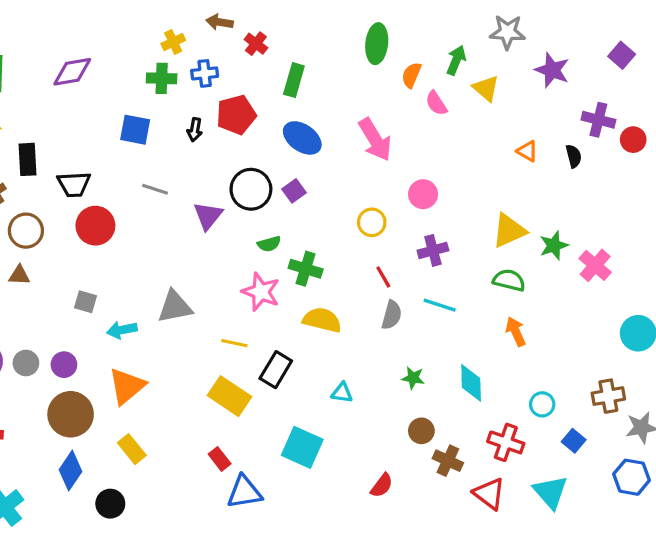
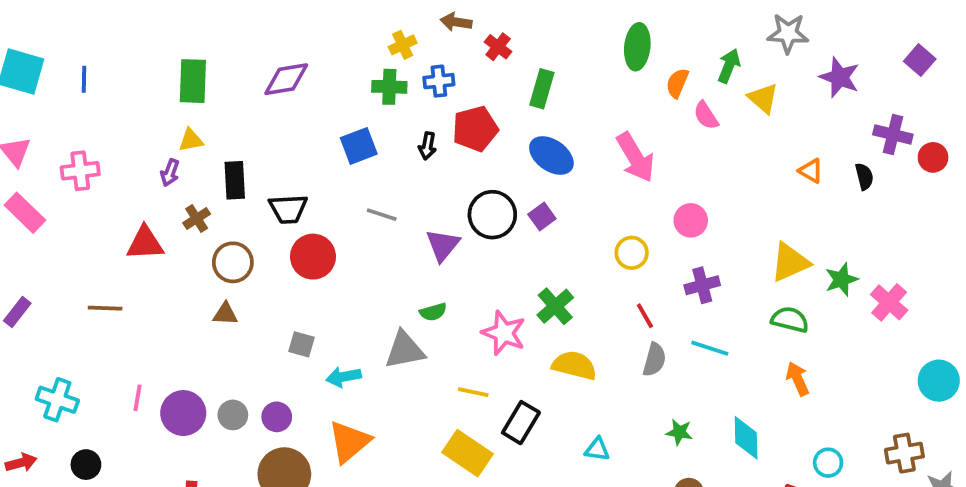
blue square: (135, 130) -> (359, 146), turned -32
green semicircle: (269, 244) -> (433, 312), moved
green cross: (306, 269) -> (555, 306), turned 32

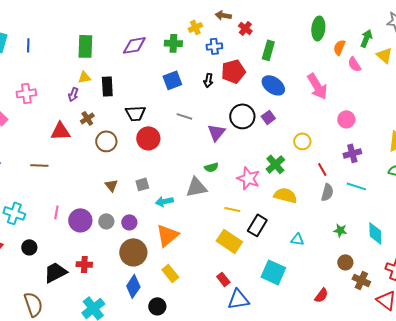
green cross: (389, 87) -> (173, 43), moved
black rectangle: (235, 180) -> (107, 86), moved
yellow circle: (632, 253) -> (302, 141), moved
brown triangle: (225, 314) -> (111, 185), moved, turned 48
gray square: (302, 344) -> (142, 184), turned -32

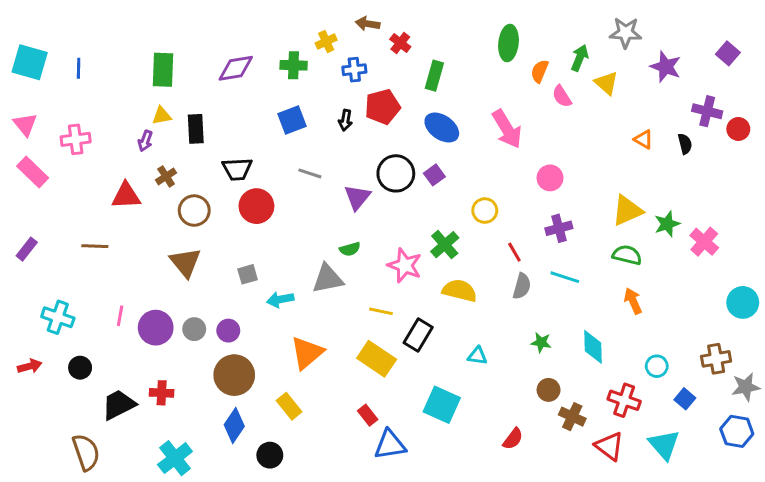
brown triangle: (111, 185) -> (185, 262), moved, size x1.6
orange triangle: (167, 235) -> (307, 353), moved

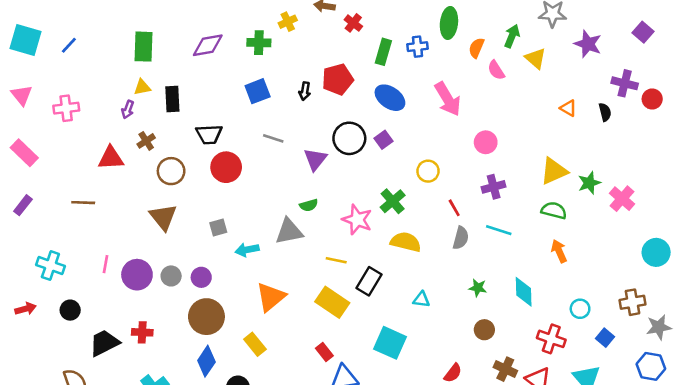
blue line: (79, 68) -> (69, 45), turned 42
blue cross: (354, 70) -> (418, 47), moved
pink rectangle: (33, 172) -> (24, 153), moved
brown cross: (572, 417) -> (505, 369), moved

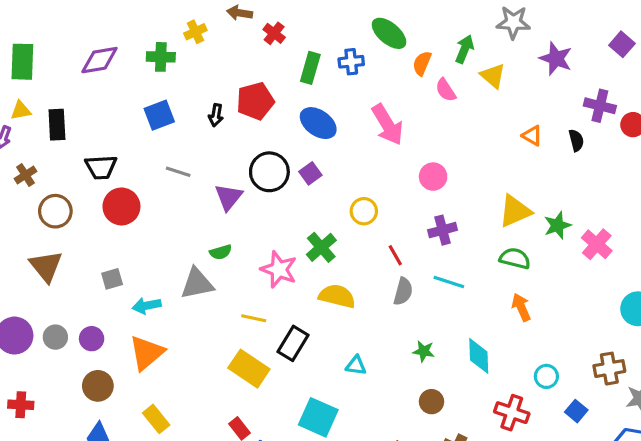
green ellipse: (449, 23) -> (389, 33), turned -56
orange triangle: (271, 297) -> (147, 353), moved
brown circle: (206, 317) -> (98, 386), size x0.7

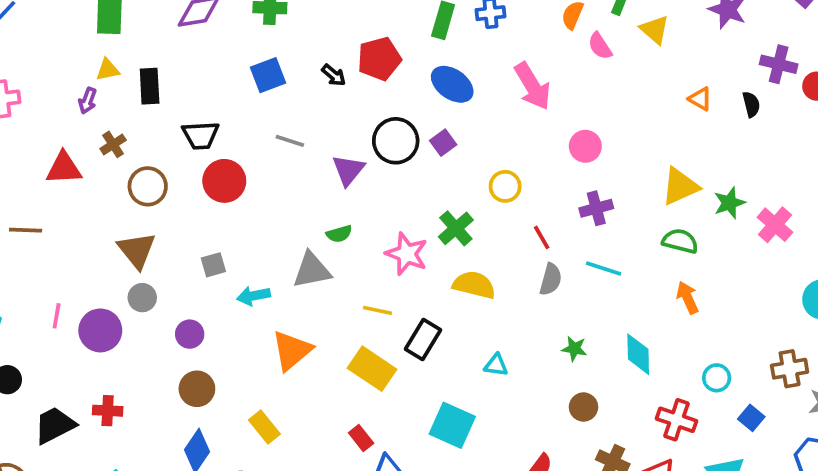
black arrow: (216, 115) -> (334, 75), turned -60
gray circle: (55, 337) -> (142, 298), moved
orange triangle: (147, 353) -> (292, 350), moved

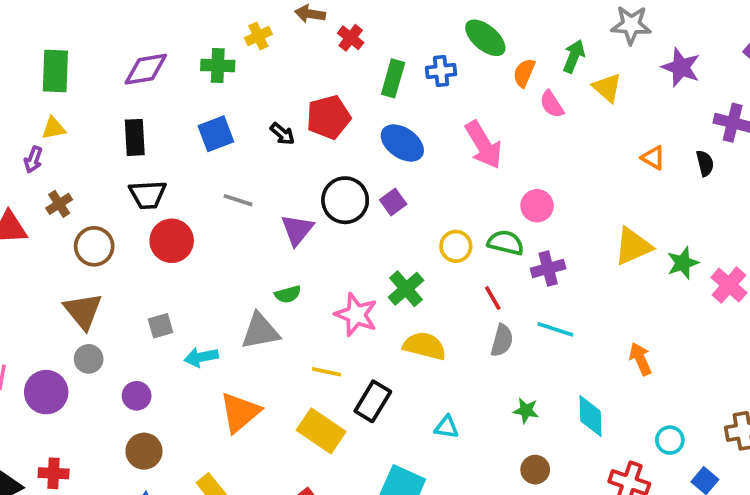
black rectangle: (150, 86) -> (135, 137), moved
green semicircle: (680, 241) -> (506, 243), moved

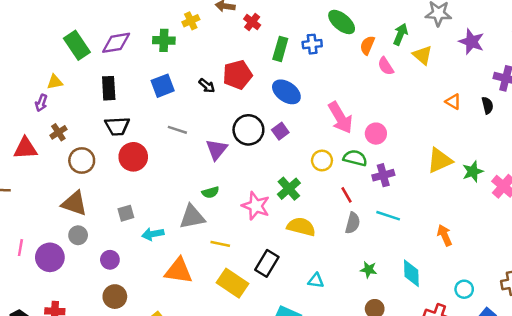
green rectangle: (55, 71) -> (77, 45), moved, turned -36
pink arrow: (484, 145) -> (340, 118), moved
brown triangle: (83, 311) -> (74, 203), turned -32
yellow line: (327, 372) -> (220, 244), moved
orange triangle: (240, 412) -> (179, 271), turned 48

